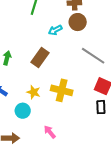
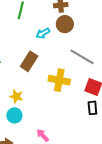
yellow cross: (62, 90) -> (59, 80), moved
yellow star: (33, 92) -> (16, 96), moved

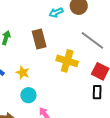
brown rectangle: (29, 61) -> (39, 39), turned -54
cyan circle: (14, 115) -> (28, 95), moved

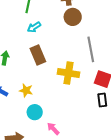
cyan arrow: (56, 13) -> (34, 27), moved
gray line: (92, 40) -> (91, 49), turned 50

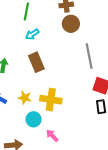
yellow cross: (68, 73) -> (51, 100), moved

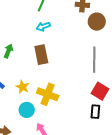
brown circle: (71, 24) -> (97, 22), moved

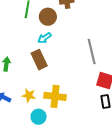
brown circle: (97, 22) -> (48, 17), moved
cyan arrow: (43, 26) -> (44, 38), moved

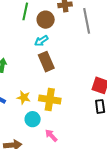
gray line: (92, 51) -> (87, 21), moved
brown rectangle: (39, 60) -> (46, 62), moved

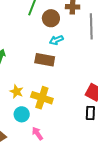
cyan arrow: (41, 41) -> (56, 40), moved
brown rectangle: (46, 62) -> (45, 60), turned -66

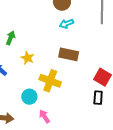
brown rectangle: (45, 60) -> (69, 54), moved
yellow star: (16, 92) -> (28, 58), moved

